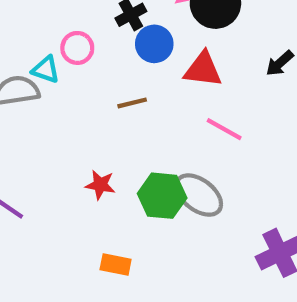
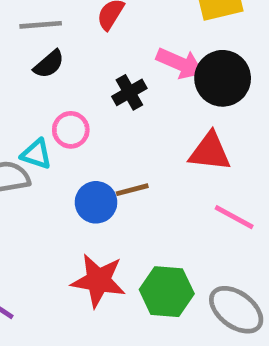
blue circle: (154, 44) -> (96, 202), moved
red star: (100, 185) -> (98, 281), size x1.6
gray ellipse: (199, 195) -> (236, 310), moved

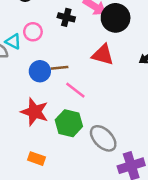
black cross: (129, 92) -> (66, 17), turned 35
pink line: (234, 217) -> (75, 90), moved

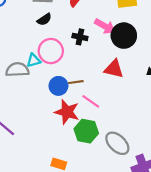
pink circle: (33, 32) -> (51, 51), size x1.5
cyan triangle: (13, 41) -> (34, 60), turned -40
red star: (35, 112) -> (67, 112), moved

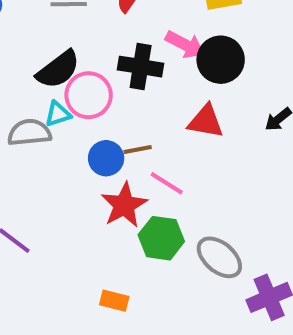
black semicircle: (44, 19) -> (58, 70), moved, size x1.6
black cross: (80, 37) -> (141, 67), size x1.5
red star: (67, 112) -> (124, 205), turned 30

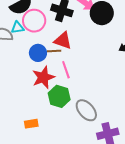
red triangle: (206, 121) -> (63, 41), moved
pink line: (167, 183) -> (66, 70), turned 30
orange rectangle: (114, 301) -> (31, 124), turned -32

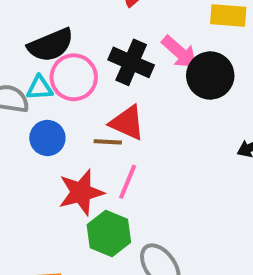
blue circle: (38, 53) -> (47, 138), moved
pink line: (66, 70) -> (128, 182), turned 36

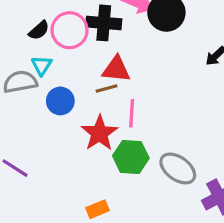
black semicircle: (51, 45) -> (39, 30), size x0.6
pink circle: (74, 77) -> (70, 30), moved
cyan triangle: (39, 88) -> (42, 65), turned -35

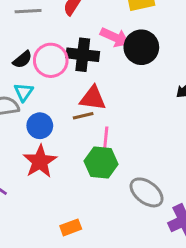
red star: (99, 133) -> (40, 161), moved
green hexagon: (131, 157) -> (101, 163), moved

